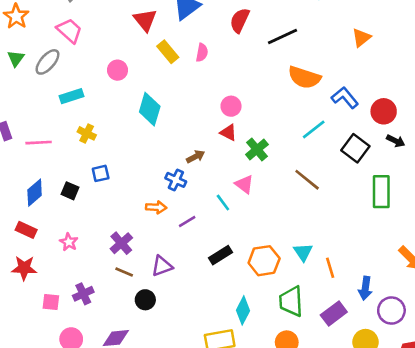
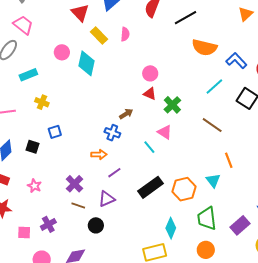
cyan diamond: (150, 109) -> (86, 63), moved
purple line: (187, 221) -> (114, 173), moved
black rectangle: (220, 255) -> (150, 187), size x1.4
orange line: (330, 268) -> (229, 160), moved

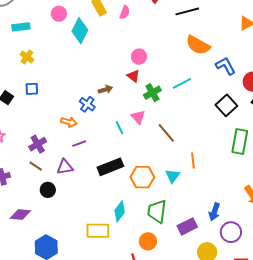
cyan line: (214, 86) -> (182, 83), moved
brown line: (212, 125) -> (166, 133), moved

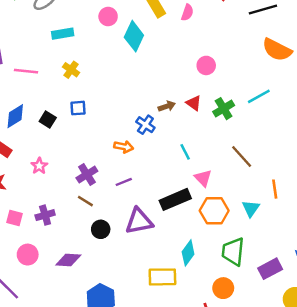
red triangle: (133, 76) -> (194, 103), moved
pink triangle: (138, 117) -> (203, 178), moved
purple line: (79, 144) -> (124, 182), moved
purple triangle: (65, 167) -> (139, 221), moved, size x1.4

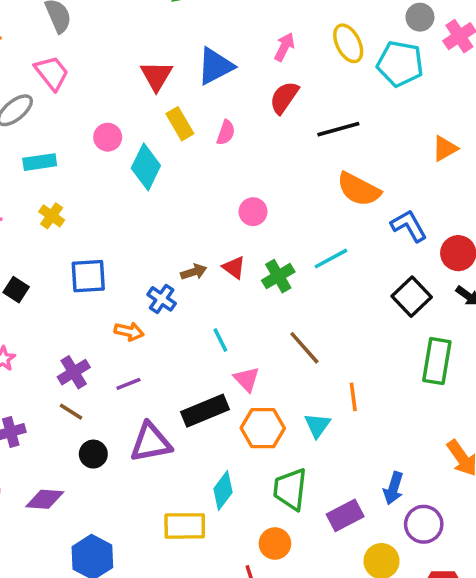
blue square: (78, 108) -> (88, 276), moved, size x1.5

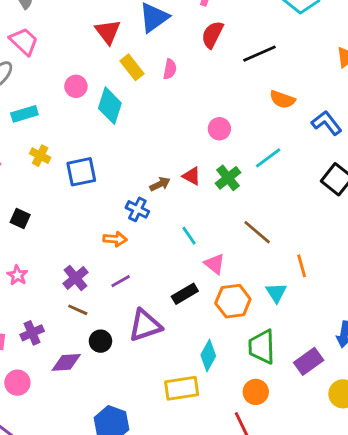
orange semicircle: (359, 189) -> (282, 99), size x0.7
pink circle: (253, 212) -> (219, 129), moved
blue square: (88, 276) -> (81, 172), moved
black rectangle: (205, 411) -> (185, 294), size x0.7
purple diamond: (45, 499) -> (66, 362), moved

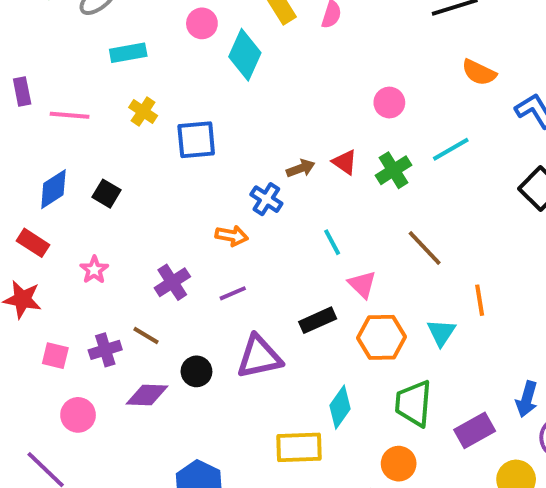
brown line: (78, 310) -> (146, 335), moved

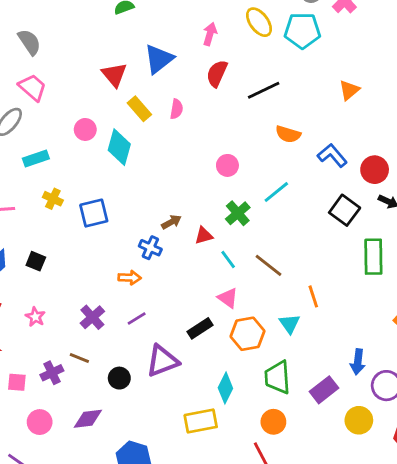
red triangle: (345, 162) -> (204, 235), moved, turned -42
cyan line: (332, 242) -> (228, 259), moved
purple diamond: (147, 395) -> (88, 419), moved

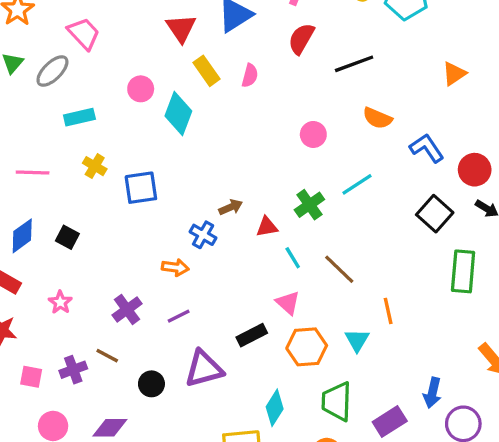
pink circle: (227, 165) -> (313, 134), moved

